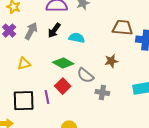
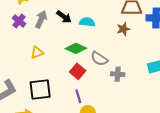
black arrow: (54, 30) -> (64, 17), turned -84
brown star: (111, 61) -> (123, 29), moved
purple line: (47, 97) -> (78, 96), moved

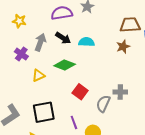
purple cross: (19, 21) -> (21, 54), moved
green diamond: (76, 48) -> (65, 65), moved
gray semicircle: (99, 59) -> (103, 104), moved, turned 84
purple line: (78, 96) -> (74, 122), moved

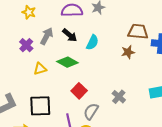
cyan semicircle: (87, 42) -> (92, 42), turned 105
gray cross: (120, 92) -> (119, 97), turned 32
gray semicircle: (103, 104) -> (91, 111), moved

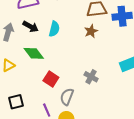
green diamond: (67, 62) -> (34, 53), turned 35
black square: (40, 106) -> (16, 102), size x0.7

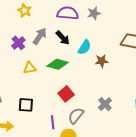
brown star: (91, 31) -> (102, 61), moved
green diamond: (34, 53) -> (58, 64), turned -55

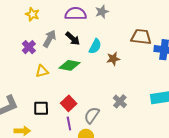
red square: (66, 94) -> (69, 103), moved

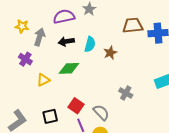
black arrow: (73, 38) -> (66, 41), turned 140
gray arrow: (50, 39) -> (39, 37), moved
gray semicircle: (92, 115) -> (101, 112), turned 114

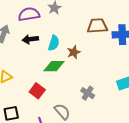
green diamond: (69, 68) -> (54, 66), moved
red square: (76, 106) -> (37, 91), moved

